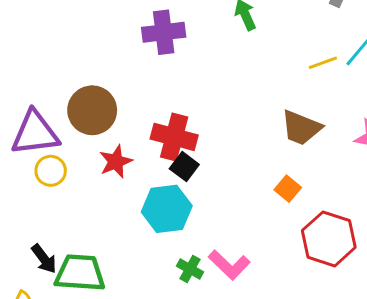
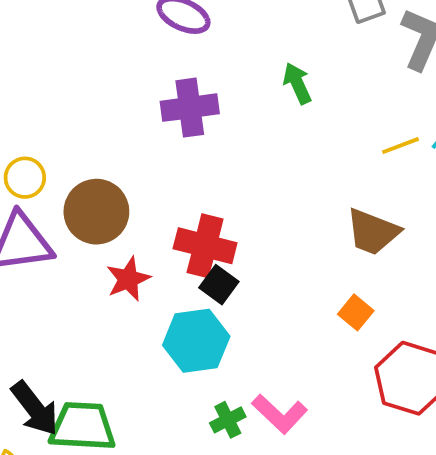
yellow circle: (51, 171) -> (25, 178), moved
black arrow: (44, 259) -> (35, 408), size x1.4
green cross: (190, 269) -> (228, 420), turned 35

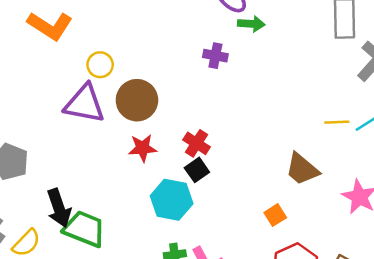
green arrow: (297, 83) -> (251, 24), moved, turned 100
purple cross: (190, 108) -> (215, 56), size x0.7
red cross: (205, 246) -> (197, 143), size x0.7

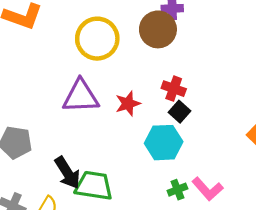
yellow circle: (100, 65) -> (97, 39), moved, size x1.8
brown circle: (137, 100) -> (158, 29), moved
purple triangle: (84, 104) -> (81, 96), moved

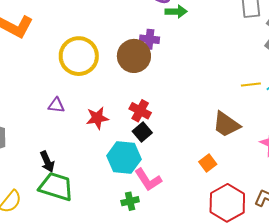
purple triangle: (81, 96) -> (56, 105), size x0.5
black arrow: (67, 173) -> (47, 162), moved, size x0.7
pink L-shape: (207, 189) -> (148, 180), moved

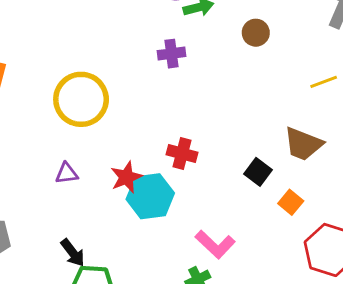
brown circle: (134, 56) -> (256, 33), moved, size x0.6
black square: (142, 132) -> (258, 172), moved
cyan hexagon: (124, 157) -> (150, 196), moved

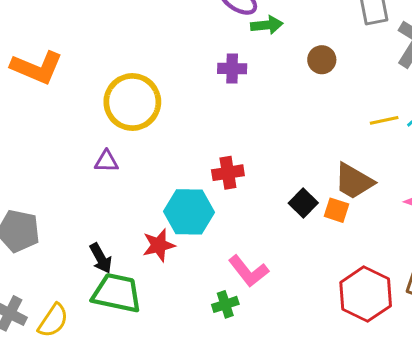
red cross: (182, 153) -> (228, 173), turned -32
purple triangle: (67, 173) -> (106, 161), moved
red star: (126, 177) -> (159, 245), moved
orange square: (291, 202) -> (337, 210), moved, turned -30

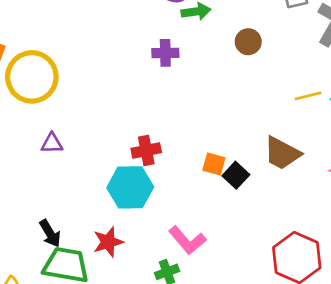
yellow circle: (132, 102) -> (32, 77), moved
red cross: (228, 173) -> (146, 150), moved
orange square: (337, 210) -> (214, 164), moved
red star: (159, 245) -> (108, 242), moved

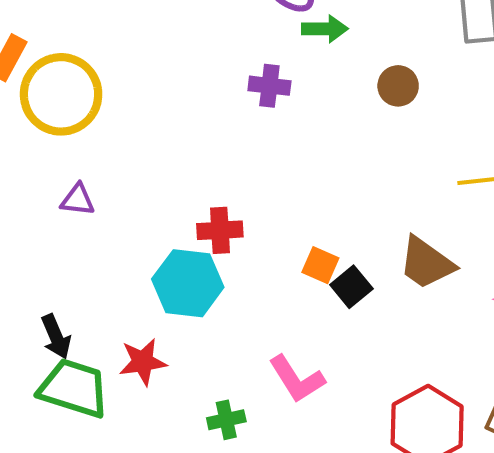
pink L-shape: (187, 240) -> (297, 379), moved

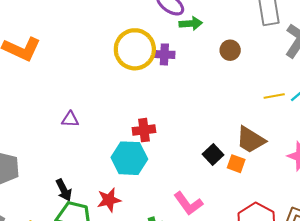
yellow circle: (61, 94) -> (135, 49), moved
orange square: (320, 265) -> (236, 164), moved

